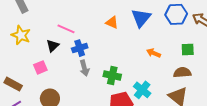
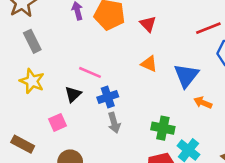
blue triangle: (141, 18) -> (186, 76), moved
green cross: (112, 75) -> (163, 128), moved

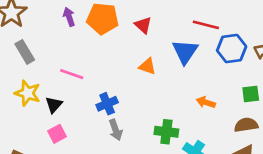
red line: (208, 28) -> (206, 25), turned 40
pink line: (90, 72) -> (72, 74), moved
blue triangle: (186, 76) -> (185, 52), moved
black triangle: (73, 94) -> (54, 105), moved

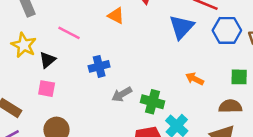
orange triangle: (147, 66) -> (116, 16), moved
gray arrow: (116, 130) -> (122, 94), moved, turned 72
pink square: (57, 134) -> (47, 89), turned 30

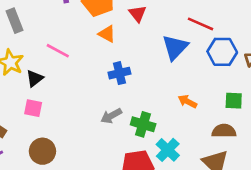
blue cross: (99, 66) -> (119, 73), moved

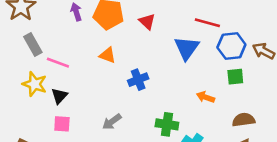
orange triangle: (107, 34) -> (108, 55), moved
pink line: (58, 51) -> (58, 63), moved
green square: (234, 101) -> (235, 77), moved
gray arrow: (111, 116) -> (112, 122), moved

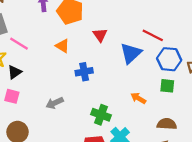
red triangle: (147, 22) -> (100, 35), moved

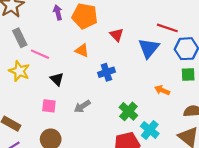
black triangle: (15, 72) -> (57, 79), moved, turned -32
pink square: (12, 96) -> (49, 106), moved
green cross: (101, 115) -> (128, 111), turned 30

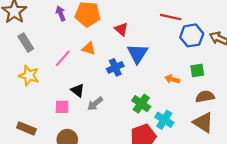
blue triangle: (149, 48) -> (138, 53), moved
pink line: (40, 54) -> (63, 58), moved, turned -66
green square: (188, 75) -> (197, 70), moved
black triangle: (57, 79) -> (78, 90), moved

